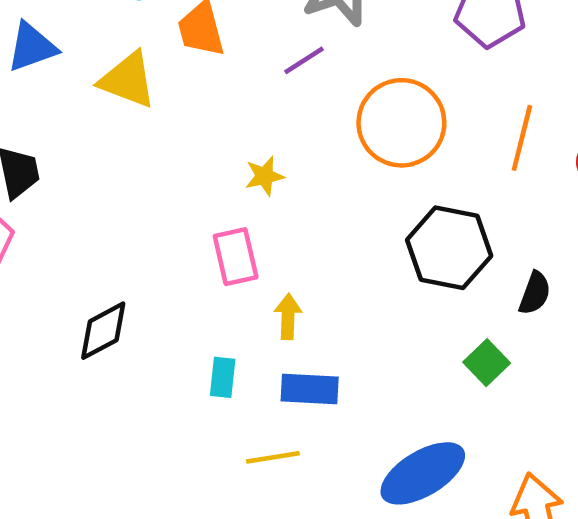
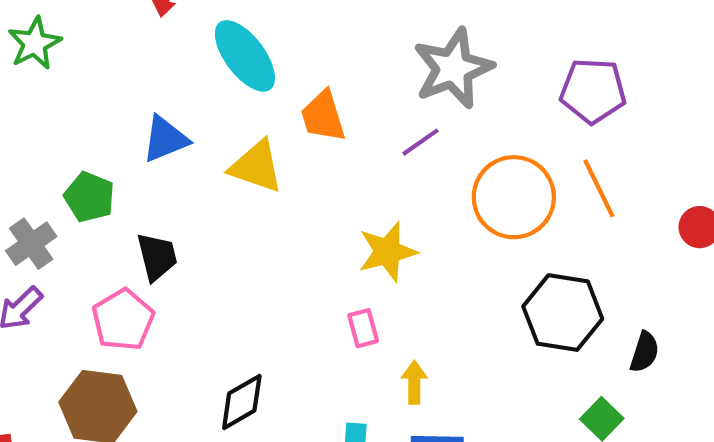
orange line: (522, 138) -> (599, 188), moved, turned -38
yellow star: (265, 176) -> (388, 252), size x1.6
pink rectangle: (236, 257) -> (363, 328), size x0.7

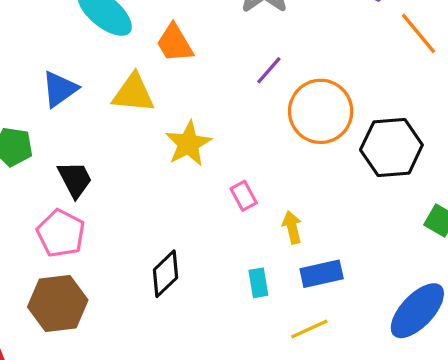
purple line: (421, 142) -> (269, 70), moved
orange line: (599, 188) -> (419, 33), moved
orange circle: (514, 197) -> (321, 111), moved
yellow star: (388, 252) -> (188, 144), moved

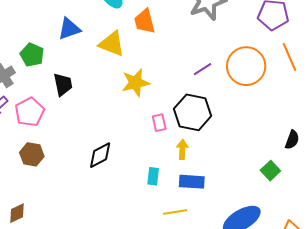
purple line: (269, 70) -> (203, 69), moved
orange circle: (321, 111) -> (246, 66), moved
black hexagon: (391, 147) -> (193, 112), moved
pink pentagon: (61, 233) -> (30, 112), moved
brown hexagon: (58, 303) -> (32, 154), size x0.7

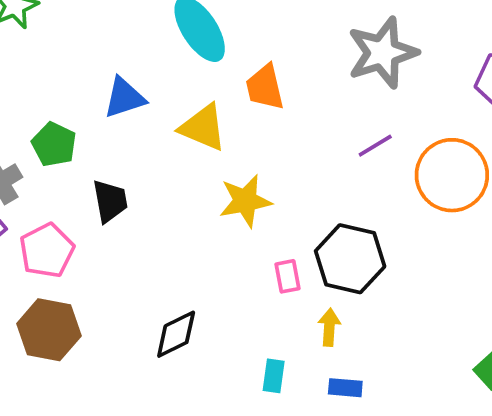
purple line: (203, 69) -> (375, 146), moved
brown hexagon: (32, 154) -> (49, 330), size x1.4
blue rectangle: (192, 182) -> (345, 388), size x0.7

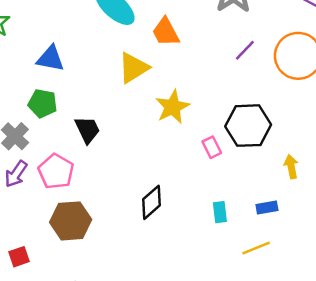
blue triangle: (124, 98) -> (50, 59), moved, turned 44
yellow triangle: (203, 127) -> (133, 68), turned -40
yellow arrow: (329, 327) -> (291, 167), moved

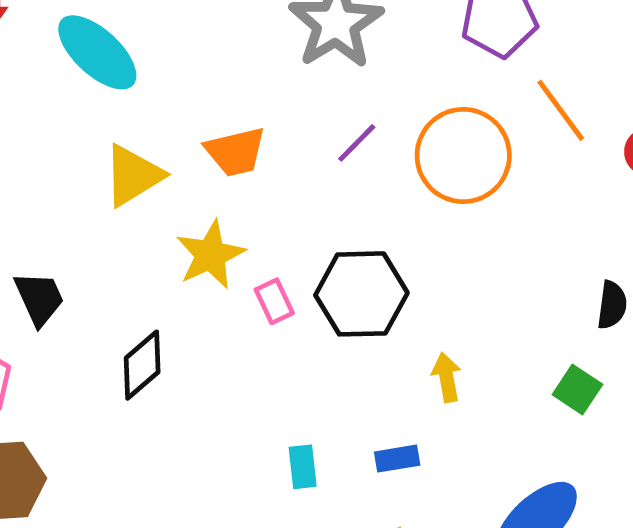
orange trapezoid: (166, 32) -> (236, 152), moved, turned -76
pink rectangle: (212, 147) -> (274, 301), moved
black diamond: (151, 202) -> (142, 365), moved

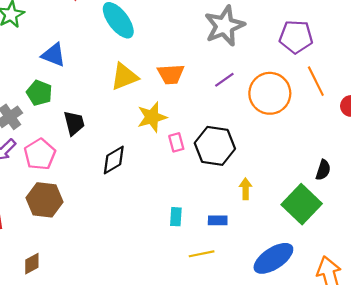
green square: (577, 389) -> (302, 204), size x1.8

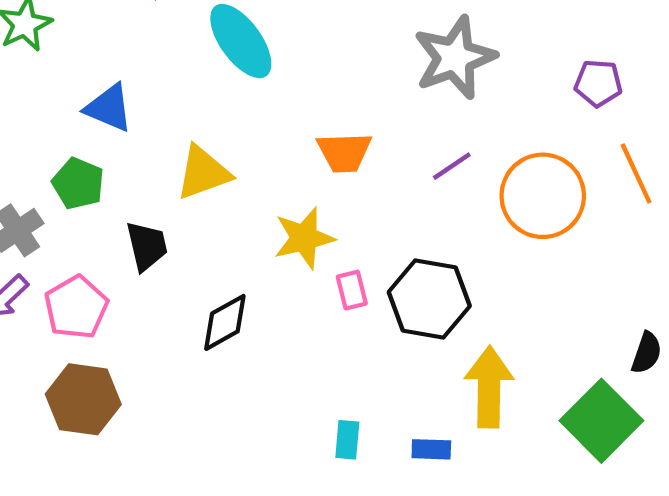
purple pentagon: (296, 37) -> (598, 83), size x0.7
yellow triangle: (124, 77) -> (203, 173), moved
yellow arrow: (246, 189) -> (489, 387), size x1.8

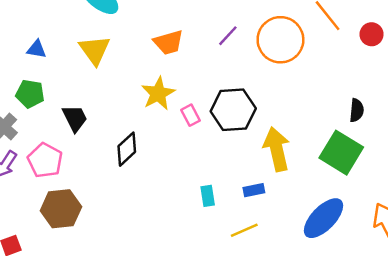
blue triangle: (109, 108) -> (37, 49), size x0.7
yellow triangle: (203, 173) -> (95, 50), moved, turned -32

